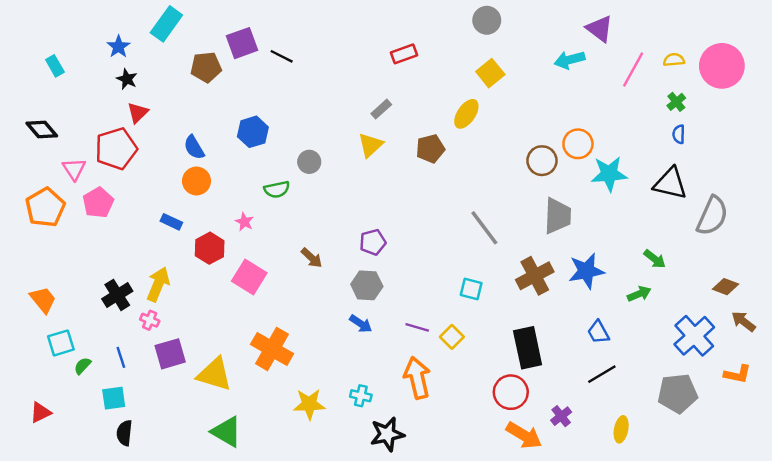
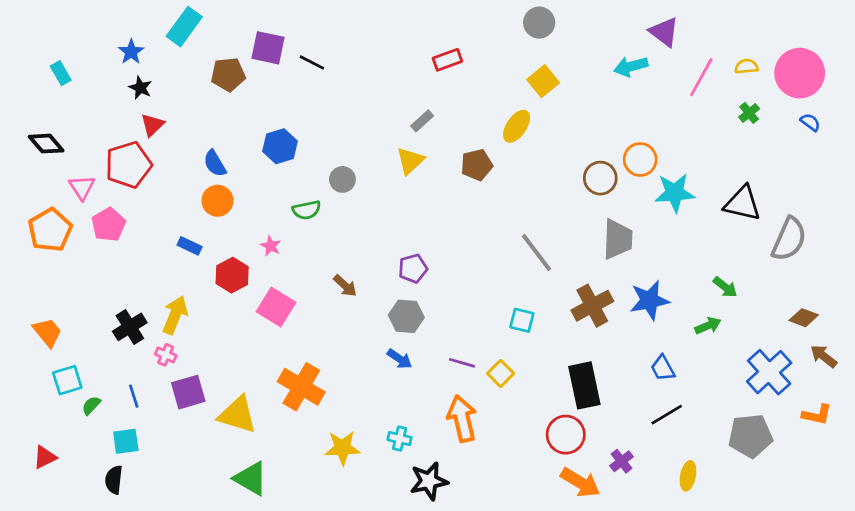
purple square: (242, 43) -> (268, 48), turned 32
blue semicircle: (679, 134) -> (810, 122), moved, turned 126
black semicircle: (124, 433) -> (114, 480), moved

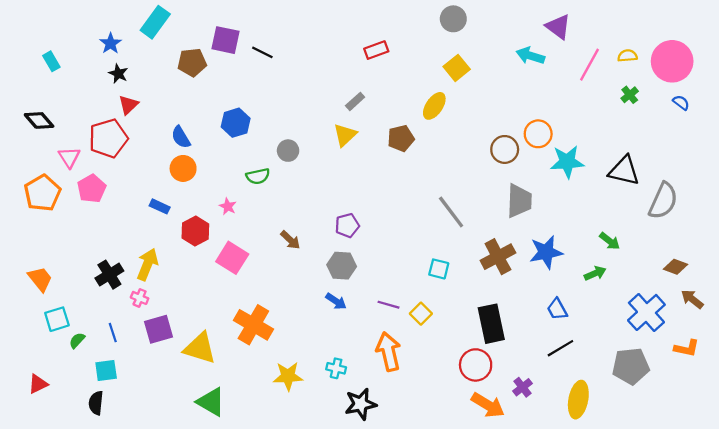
cyan arrow: (631, 66) -> (530, 56), turned 32
yellow ellipse: (688, 476) -> (578, 400), size x1.5

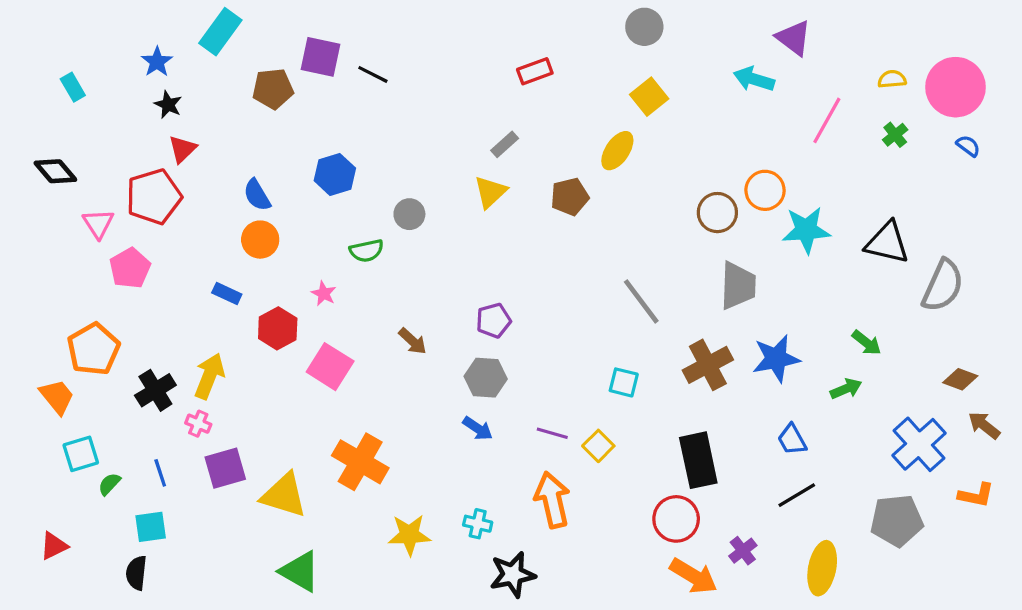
pink line: (589, 65) -> (827, 120), moved
orange pentagon: (42, 193) -> (93, 349), moved

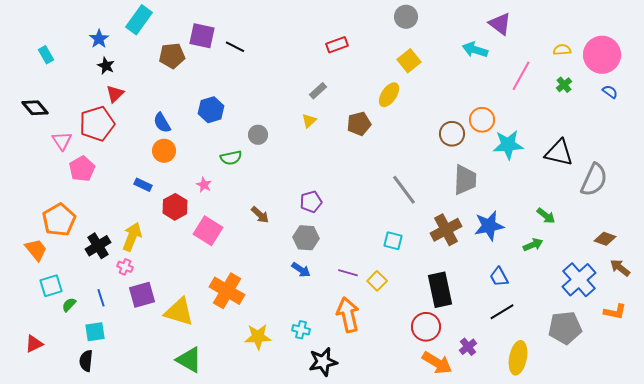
yellow triangle: (490, 192) -> (309, 121), size x0.7

